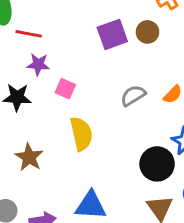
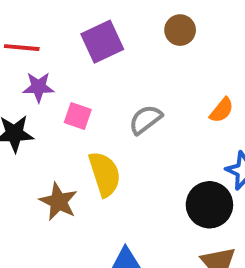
purple square: (112, 34) -> (102, 42), moved
gray semicircle: (133, 96) -> (145, 119), moved
brown star: (29, 157) -> (58, 202), moved

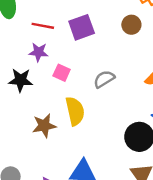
red line: (22, 48) -> (43, 26), moved
brown star: (58, 202) -> (44, 126), turned 30

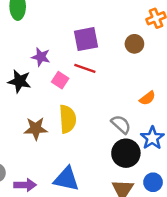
red line: (43, 26) -> (85, 68), moved
gray semicircle: (104, 79) -> (121, 124), moved, turned 65

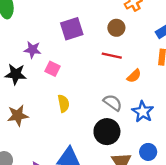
red line: (85, 68) -> (112, 56), moved
yellow semicircle: (68, 119) -> (64, 103), size x0.7
brown star: (36, 129) -> (18, 116), moved
black circle: (126, 153) -> (107, 132), moved

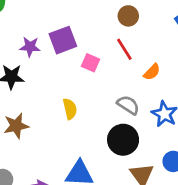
purple square: (72, 29) -> (63, 40), moved
red line: (112, 56) -> (124, 49), turned 48
pink square: (53, 69) -> (90, 63), moved

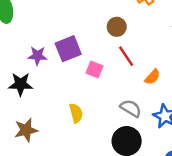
brown circle: (128, 16) -> (117, 27), moved

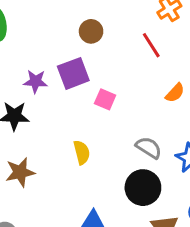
brown circle: (117, 27) -> (91, 31), moved
red line: (126, 56) -> (151, 45), moved
orange semicircle: (152, 77) -> (175, 93), moved

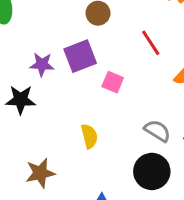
red line: (151, 45) -> (151, 43), moved
brown star: (20, 172) -> (40, 173), moved

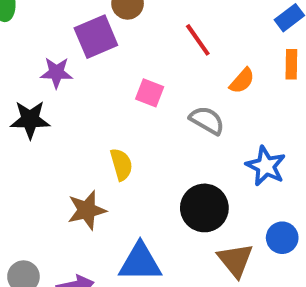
purple square: (80, 56) -> (96, 37), moved
gray semicircle: (157, 131) -> (207, 120), moved
brown star: (40, 173) -> (87, 210), moved

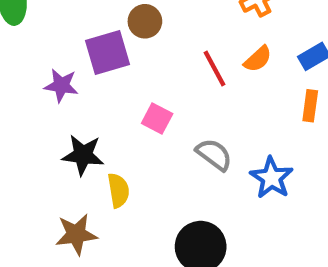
orange semicircle: (242, 81) -> (258, 59), moved
black star: (30, 120) -> (83, 155), moved
blue star: (266, 166) -> (271, 178), moved

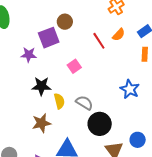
pink square: (157, 118) -> (74, 66), turned 32
gray semicircle: (214, 155) -> (84, 103), moved

